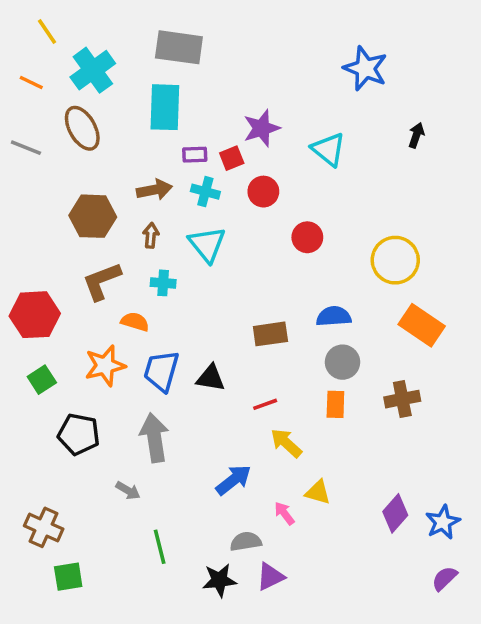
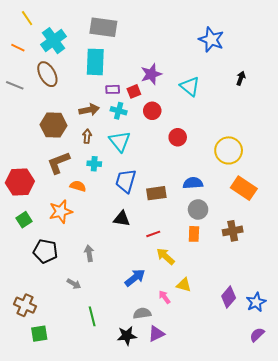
blue trapezoid: (161, 371) -> (126, 181), moved
gray arrow: (154, 438) -> (89, 253), size x0.6

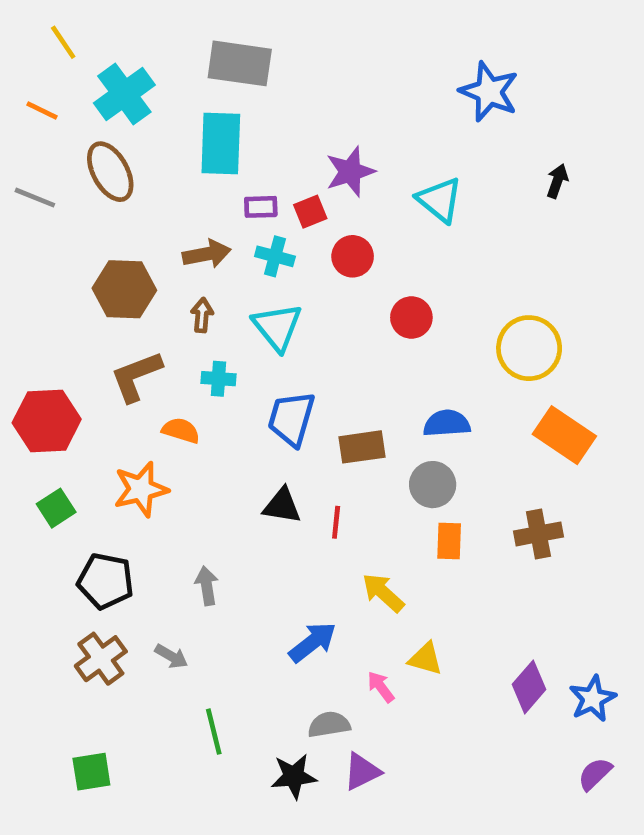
gray circle: (198, 210) -> (433, 485), moved
red line: (153, 234) -> (336, 522), moved, turned -64
brown cross: (25, 305) -> (101, 659), moved, turned 30

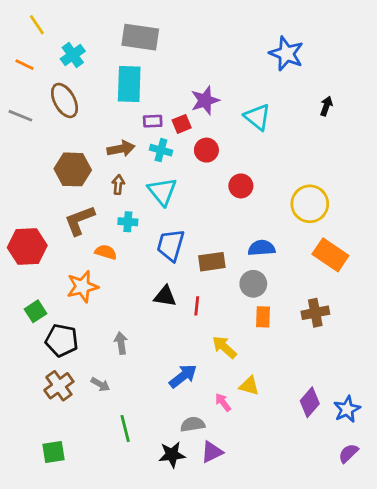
cyan cross: (124, 94) -> (73, 55), size x0.7
green square: (56, 508) -> (36, 311), moved

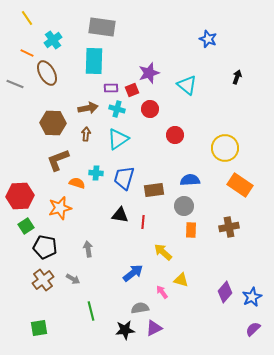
blue star: (286, 54) -> (208, 39), size x0.7
orange line: (24, 65) -> (27, 53), moved
cyan triangle: (162, 191) -> (118, 139), turned 35
cyan cross: (128, 222) -> (96, 173), moved
red hexagon: (27, 247) -> (20, 196), moved

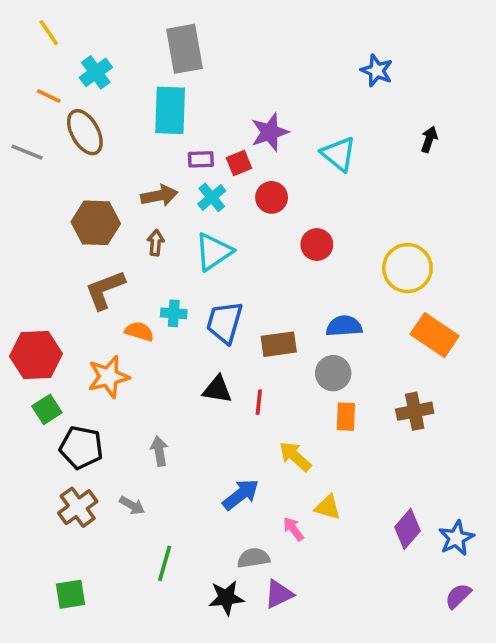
gray rectangle: (102, 27) -> (185, 49), turned 72
cyan cross: (117, 109) -> (212, 197), turned 35
green line: (91, 311) -> (165, 563), turned 30

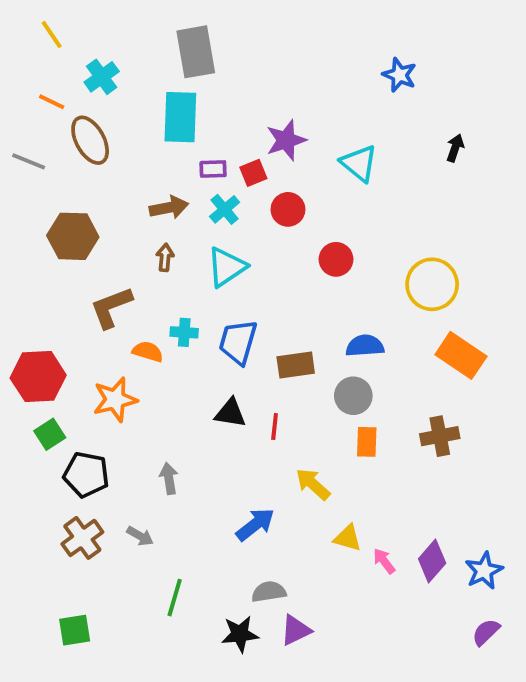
brown hexagon: (96, 223) -> (73, 236), moved
pink arrow: (293, 529) -> (384, 561), moved

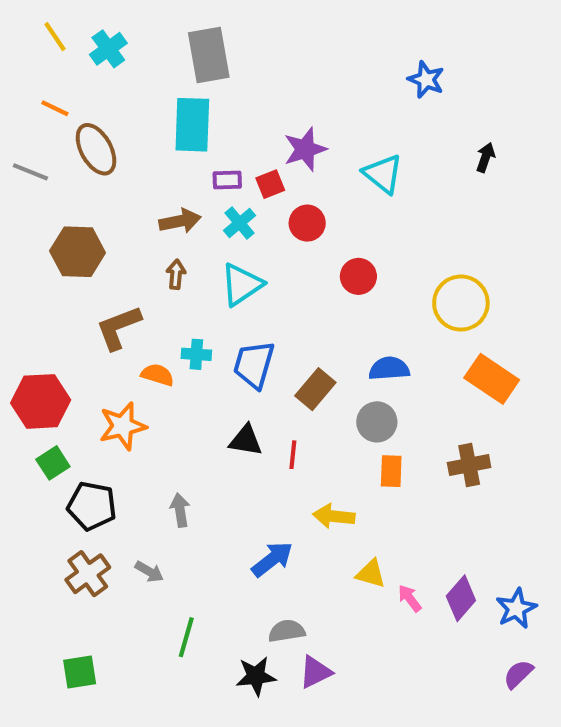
cyan cross: (102, 77) -> (108, 49), moved
brown rectangle: (296, 365) -> (315, 389), turned -42
yellow arrow: (313, 484) -> (334, 516), turned -36

